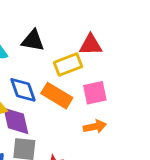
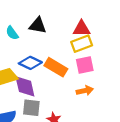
yellow rectangle: (68, 65) -> (82, 44), moved
blue diamond: (23, 90) -> (30, 63), turned -45

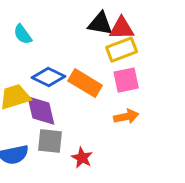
black triangle: (38, 25) -> (100, 24), moved

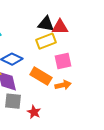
yellow rectangle: (122, 50) -> (46, 41), moved
orange rectangle: (85, 83) -> (41, 76), moved

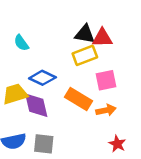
gray square: (13, 101) -> (44, 144), moved
red star: (34, 112) -> (117, 144), moved

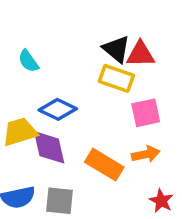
black triangle: (85, 34) -> (116, 49), turned 30
yellow rectangle: (85, 55) -> (116, 78), turned 40
orange rectangle: (79, 99) -> (104, 165), moved

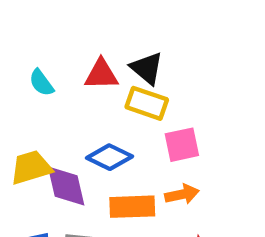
red triangle: (141, 54) -> (101, 74), moved
blue diamond: (58, 109) -> (110, 157), moved
orange rectangle: (104, 165) -> (132, 207), turned -33

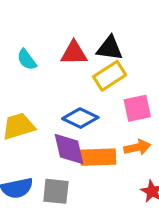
black triangle: (147, 68) -> (110, 48), turned -32
yellow rectangle: (147, 103) -> (110, 76), turned -52
purple diamond: (66, 186) -> (69, 149), moved

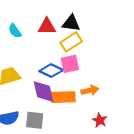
pink square: (137, 108) -> (70, 64), moved

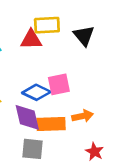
black triangle: (71, 23) -> (84, 36), moved, turned 42
yellow rectangle: (71, 42) -> (47, 25), moved, turned 30
gray square: (35, 120) -> (32, 149), moved

